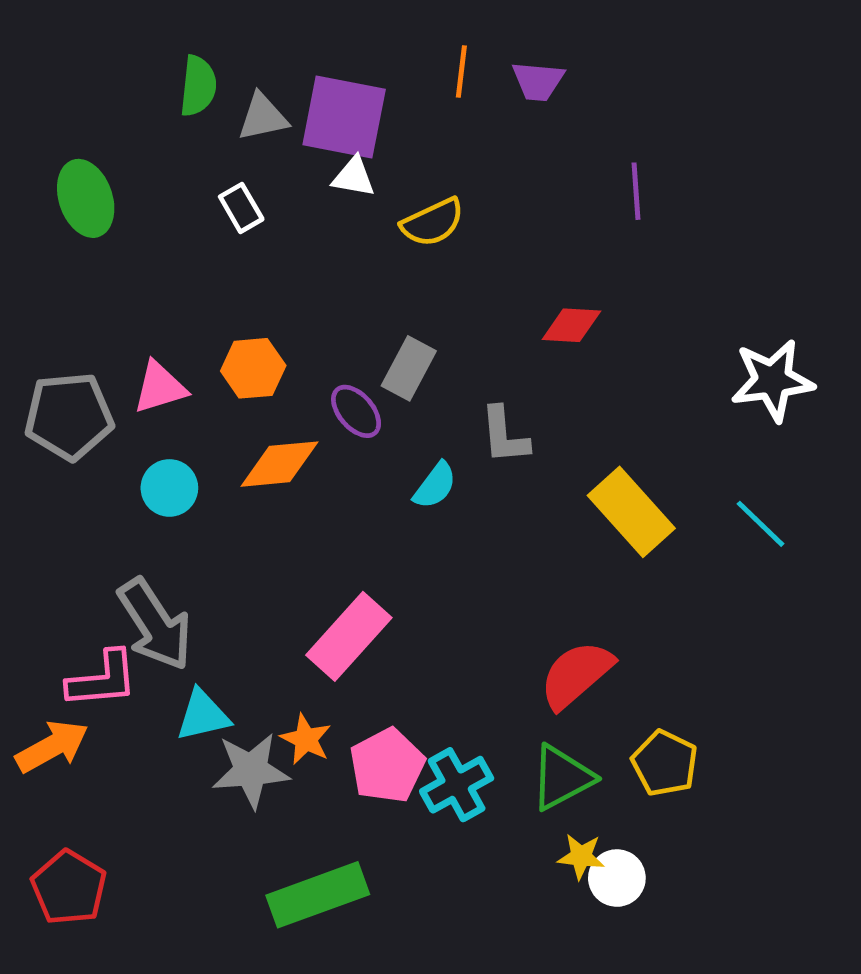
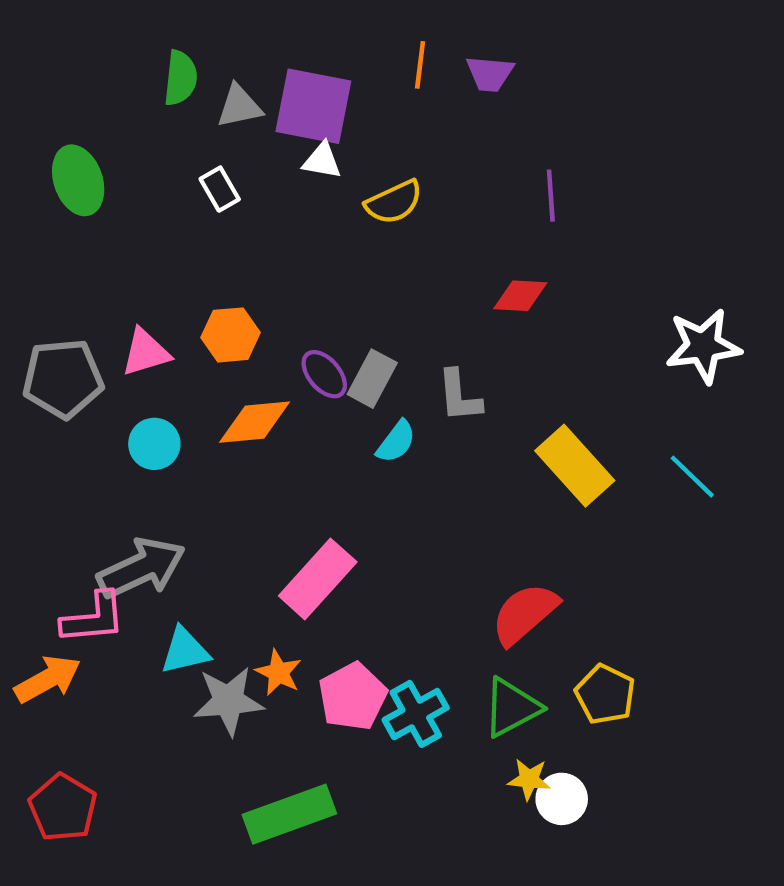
purple line: (636, 191) -> (551, 196), moved
gray rectangle: (409, 368) -> (372, 379), moved
gray arrow: (155, 624) -> (141, 568), turned -82

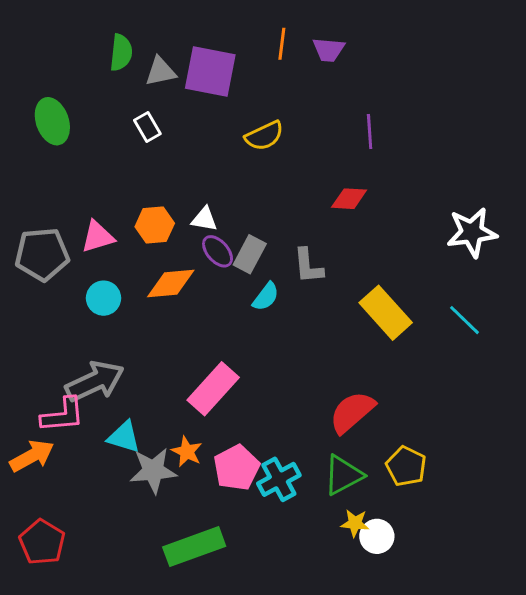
white triangle: (322, 161) -> (204, 219), moved
cyan triangle: (185, 651) -> (124, 437), turned 30

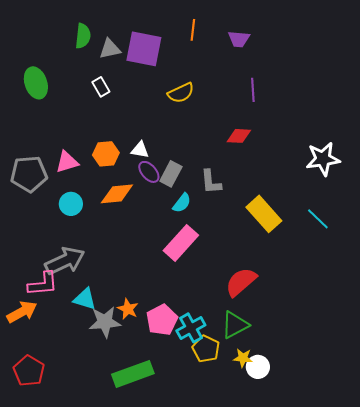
purple trapezoid: (329, 50) -> (239, 39), moved
pink rectangle: (213, 389) -> (181, 243), moved
yellow pentagon: (406, 466) -> (206, 349), moved

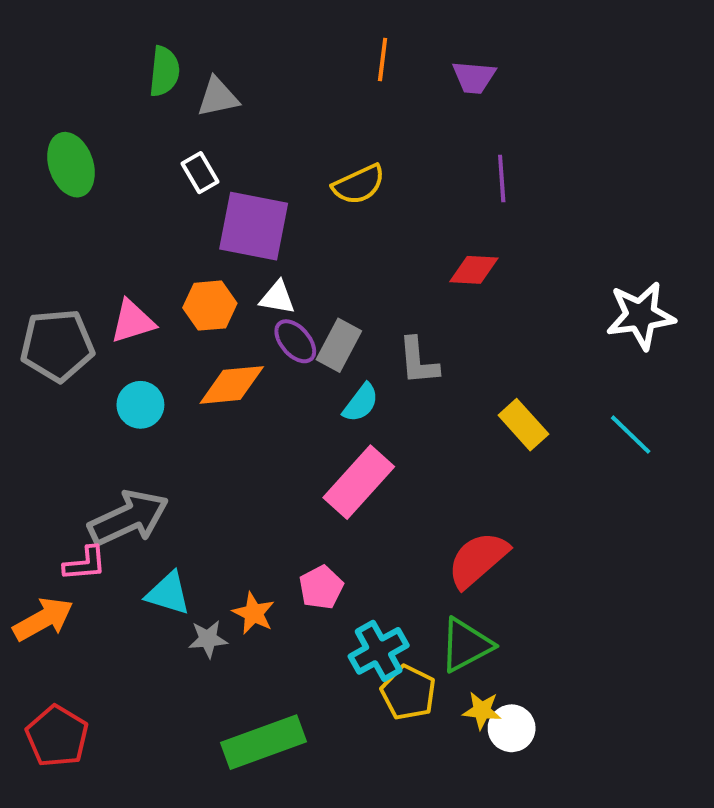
purple square: (144, 49) -> (254, 226), moved
yellow rectangle: (264, 214) -> (523, 425), size x0.7
pink L-shape: (43, 284) -> (85, 564), size x0.7
pink pentagon: (162, 320) -> (321, 587), moved, size x0.7
gray star: (105, 322) -> (208, 639), size x0.6

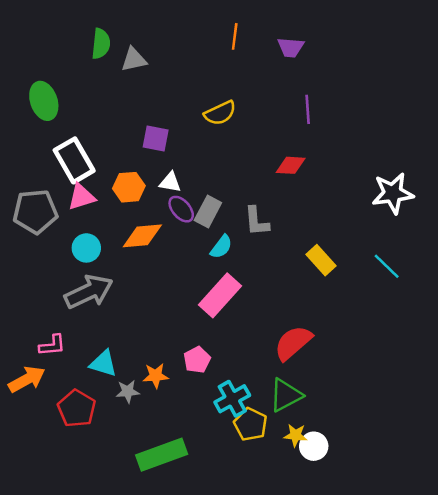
white rectangle: (200, 173) -> (74, 160), moved, size x1.8
purple square: (254, 226) -> (156, 139), size x0.6
gray arrow: (129, 518) -> (89, 292), moved
orange star: (254, 613) -> (156, 376), turned -30
red pentagon: (57, 736) -> (77, 408), moved

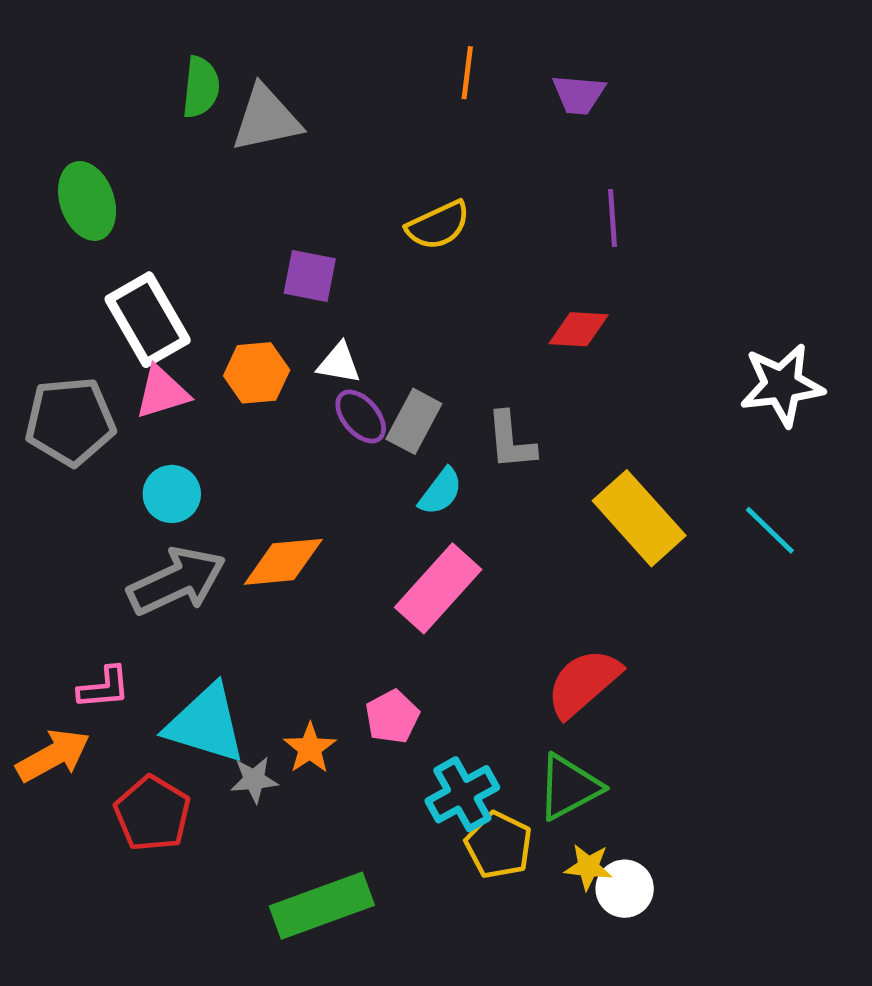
gray triangle: (134, 60) -> (266, 119), size x1.4
orange diamond: (142, 236) -> (283, 562), moved
yellow rectangle: (321, 260) -> (639, 518), size x1.5
cyan triangle: (103, 363) -> (206, 724), size x1.5
orange star: (156, 376) -> (310, 748), turned -30

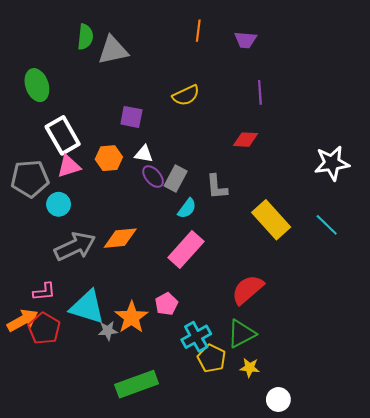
cyan circle: (172, 494) -> (59, 204), moved
orange star: (310, 748) -> (131, 317), size x1.5
red pentagon: (152, 814) -> (44, 329), moved
white circle: (625, 889) -> (278, 399), moved

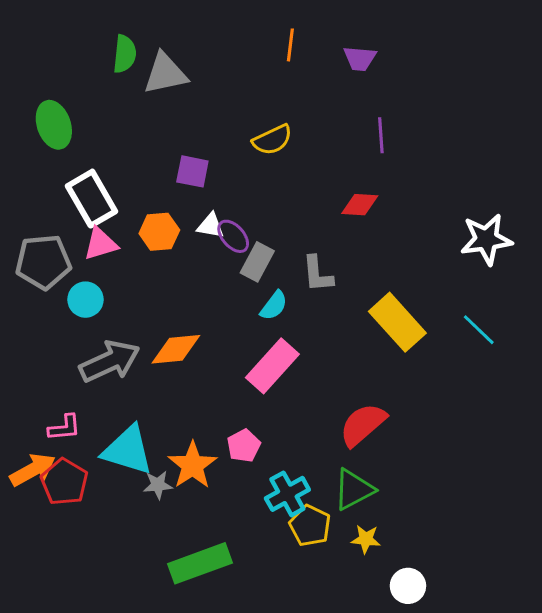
purple ellipse: (153, 177) -> (233, 236), moved

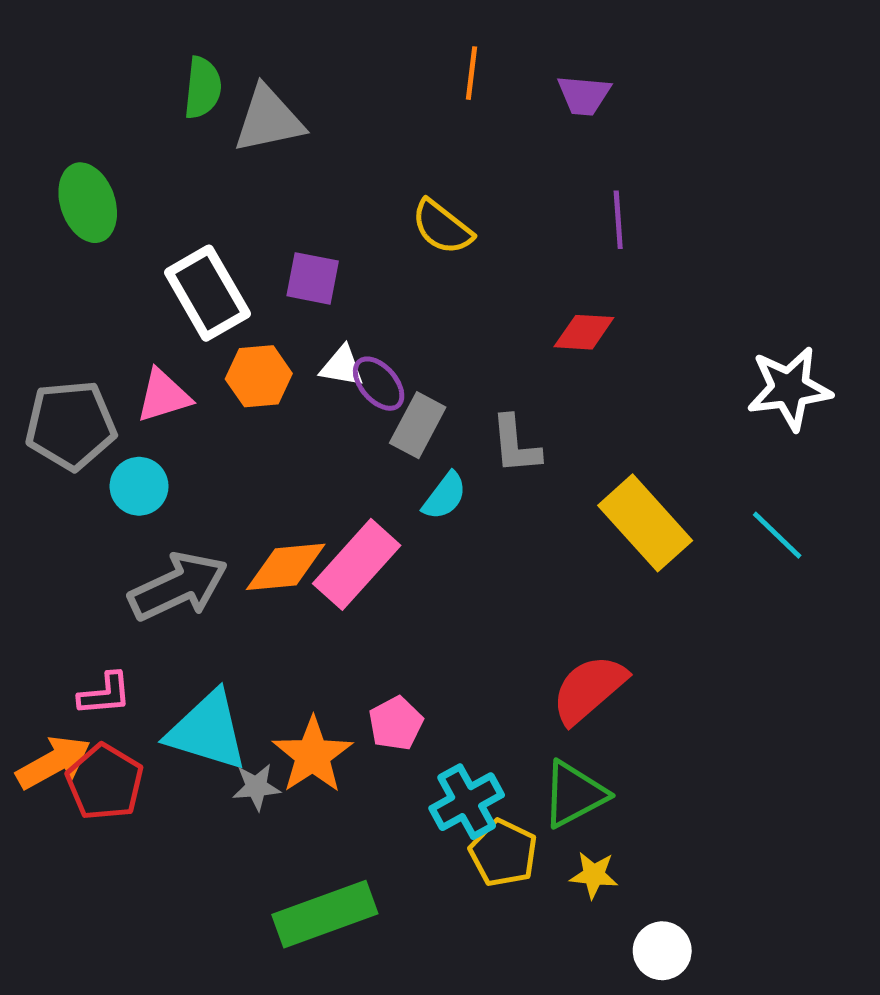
yellow semicircle: (272, 140) -> (442, 227), turned 63
white rectangle: (92, 199) -> (207, 293), moved
pink rectangle: (272, 366) -> (357, 564), moved

